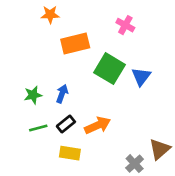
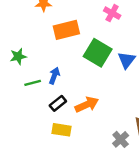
green star: (33, 95) -> (18, 56), moved
green line: (38, 128) -> (33, 83), moved

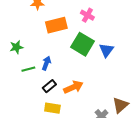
pink cross: (112, 13) -> (87, 15), moved

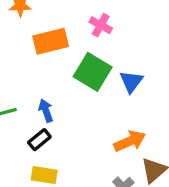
blue arrow: (46, 63) -> (46, 111), moved, turned -40
orange arrow: (73, 87) -> (130, 141), moved

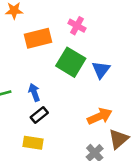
black rectangle: (39, 140) -> (39, 115), moved

